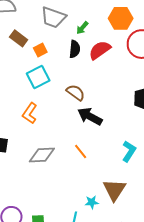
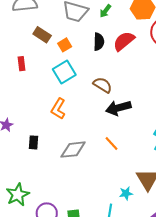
green arrow: (82, 28) -> (105, 11), moved
black arrow: (90, 116) -> (118, 108), turned -40

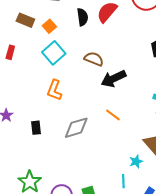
red rectangle: (22, 64) -> (10, 52), turned 32

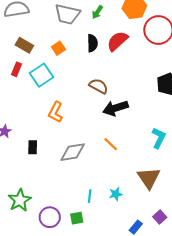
brown rectangle: (25, 20) -> (24, 45), moved
cyan square: (54, 53) -> (41, 75), moved
cyan star: (136, 161) -> (116, 194), moved
cyan line: (123, 181) -> (90, 196), moved

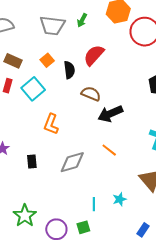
red semicircle: (117, 41) -> (94, 55), moved
black semicircle: (92, 43) -> (69, 70), moved

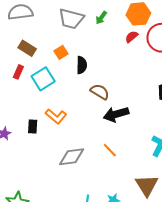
red semicircle: (94, 55) -> (132, 37), moved, size x0.6
orange L-shape: (51, 124) -> (56, 116), turned -80
black rectangle: (32, 161) -> (33, 126), moved

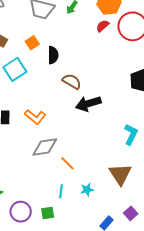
orange L-shape: (56, 116) -> (35, 117), moved
orange line: (110, 150) -> (67, 163), moved

